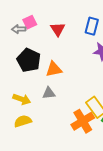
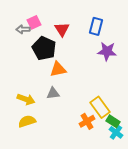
black pentagon: (29, 60) -> (44, 48), moved
orange cross: (83, 121) -> (87, 121), size x0.7

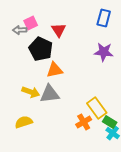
blue rectangle: (96, 26) -> (104, 18), moved
gray triangle: (53, 93) -> (50, 94), size x1.5
yellow arrow: (26, 99) -> (31, 92), moved

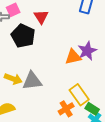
purple star: (104, 52) -> (87, 51), moved, turned -30
orange triangle: (55, 70) -> (73, 57), moved

